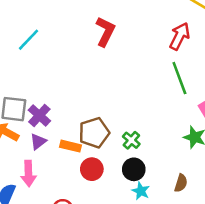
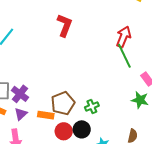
red arrow: (180, 36) -> (123, 37), moved
green cross: (131, 140) -> (92, 107), turned 32
black circle: (134, 169) -> (82, 129), moved

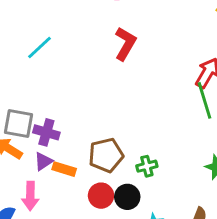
purple cross: (20, 94) -> (46, 132), turned -30
orange rectangle: (46, 115) -> (64, 169), moved

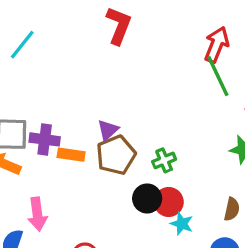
purple triangle: (43, 161) -> (108, 130), moved
orange rectangle: (64, 169) -> (71, 155), moved
red circle: (101, 196) -> (169, 202), moved

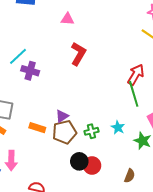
purple cross: (45, 139) -> (30, 71), moved
green cross: (164, 160) -> (91, 131), moved
cyan star: (182, 224) -> (118, 127), moved

